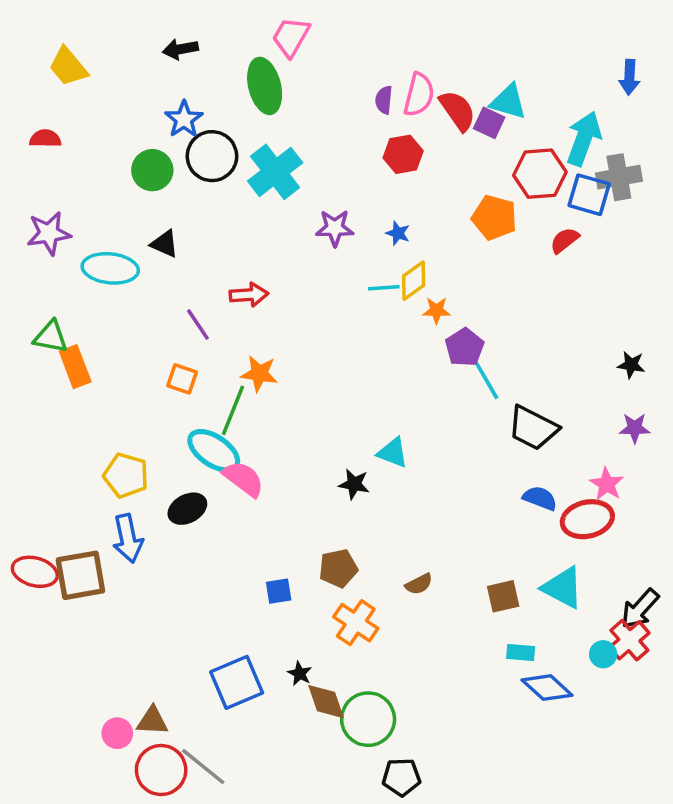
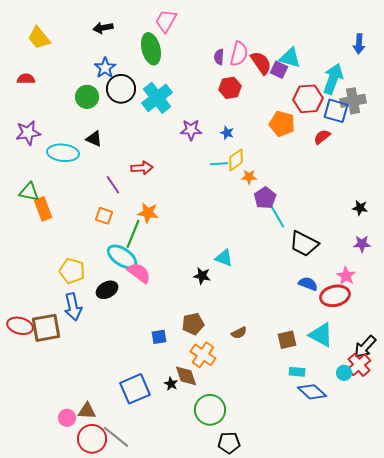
brown diamond: (326, 702) -> (186, 376), moved

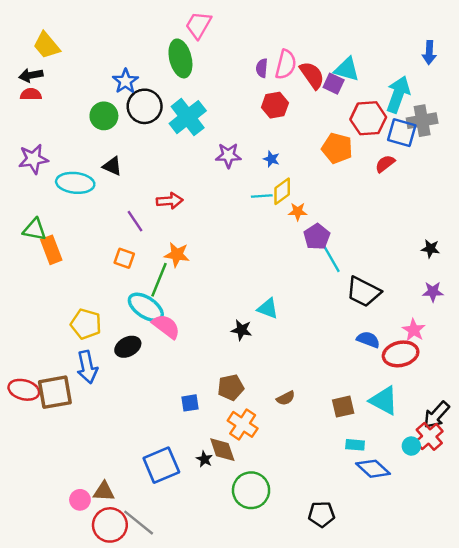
black arrow: (103, 28) -> (31, 75), moved
black pentagon: (229, 443) -> (322, 514), moved

